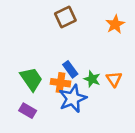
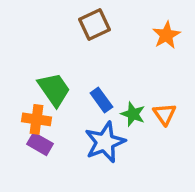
green trapezoid: (31, 79) -> (54, 90), moved
orange cross: (60, 83) -> (36, 119), moved
purple rectangle: (28, 111) -> (40, 144), moved

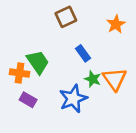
blue rectangle: (101, 100) -> (83, 53), moved
orange triangle: (165, 114) -> (115, 79), size x1.5
orange cross: (36, 119) -> (20, 73), moved

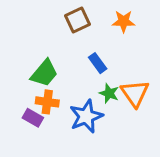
orange star: (116, 24) -> (124, 21), moved, turned 30
green trapezoid: (38, 62) -> (44, 73), turned 75
orange cross: (20, 73) -> (47, 102), moved

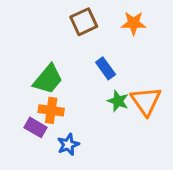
blue star: (86, 116) -> (68, 145), moved, size x0.6

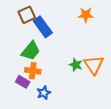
brown square: (84, 22) -> (27, 15), moved
blue rectangle: (106, 68) -> (43, 27), moved, size x1.5

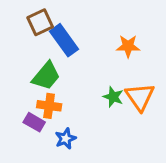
orange star: (86, 15) -> (128, 46), moved

